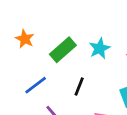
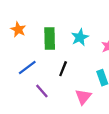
green rectangle: (63, 50) -> (50, 38), turned -50

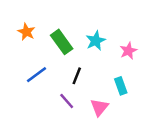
green rectangle: (50, 38) -> (62, 42), turned -35
purple line: (42, 91) -> (67, 101), moved

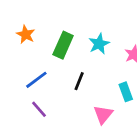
green rectangle: (62, 42) -> (63, 45), turned 60
purple line: (67, 101) -> (39, 109), moved

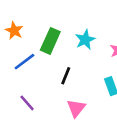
blue line: (36, 80) -> (24, 62), moved
pink triangle: (103, 115) -> (76, 108), moved

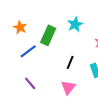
cyan star: (85, 40) -> (75, 24), moved
black line: (66, 76) -> (70, 62), moved

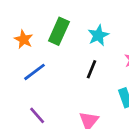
green rectangle: (48, 35) -> (59, 31), moved
black line: (70, 62) -> (92, 69), moved

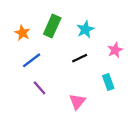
black line: (92, 69) -> (80, 58), turned 42
purple line: (37, 115) -> (40, 88), moved

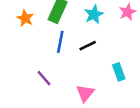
pink star: (115, 50) -> (128, 12), moved
blue line: (32, 60) -> (60, 42), moved, turned -42

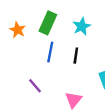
black line: (88, 46) -> (76, 56), turned -56

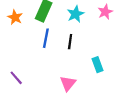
purple line: (35, 86) -> (16, 78), moved

